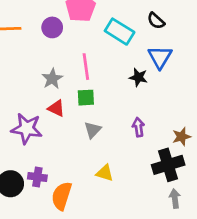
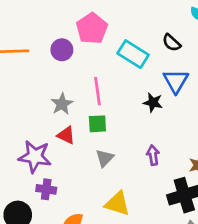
yellow triangle: (105, 173) -> (117, 204), size x1.4
purple cross: (37, 177) -> (46, 189), moved

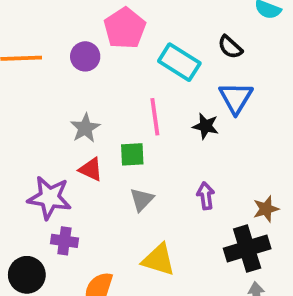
pink line: (97, 91) -> (155, 117), moved

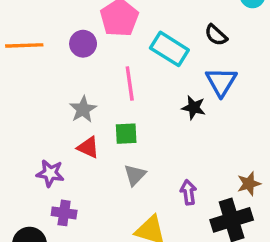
pink line: (155, 117) -> (130, 83), moved
purple arrow: (206, 196) -> (188, 192), moved
purple star: (49, 198) -> (50, 173), size x0.7

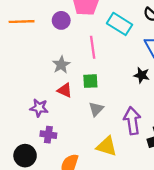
black star: (194, 108) -> (142, 75), moved
purple arrow: (188, 192) -> (132, 121), size x1.6

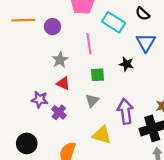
purple circle: (61, 20) -> (52, 27), moved
black star: (142, 75) -> (126, 64), moved
green square: (90, 81) -> (97, 75), moved
purple cross: (48, 135) -> (59, 112), moved, turned 32

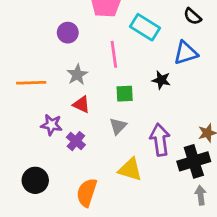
black semicircle: (143, 14) -> (192, 16), moved
orange line: (23, 20) -> (31, 83), moved
blue triangle: (146, 43) -> (186, 53), turned 42

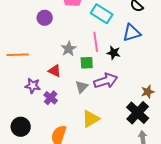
pink line: (114, 54) -> (96, 42), moved
gray star: (77, 75) -> (69, 49), moved
purple arrow: (160, 140) -> (106, 81), moved, turned 80
black cross: (194, 161) -> (138, 113), turned -30
yellow triangle: (130, 169) -> (91, 119), turned -48

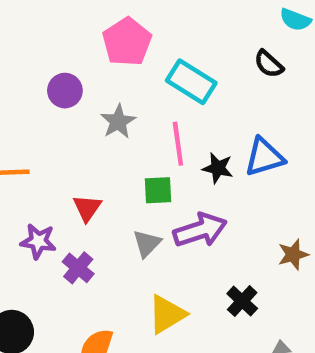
blue triangle: (132, 33) -> (264, 157), moved
gray star: (69, 49) -> (118, 122), moved
red triangle: (55, 71) -> (87, 208), turned 40
black cross: (138, 113) -> (242, 301), moved, size x0.6

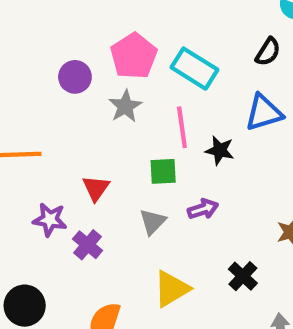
pink pentagon: (127, 42) -> (134, 56), moved
black semicircle: (269, 64) -> (268, 52), turned -100
blue triangle: (264, 157) -> (264, 113), moved
purple arrow: (200, 230) -> (203, 209), size x0.6

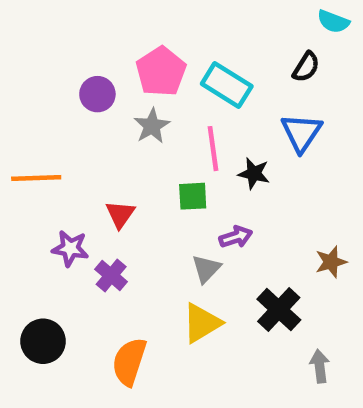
blue triangle: (264, 113) -> (302, 133), turned -39
gray triangle: (153, 222) -> (206, 269), moved
black cross: (243, 276) -> (279, 310), size x1.4

